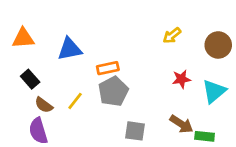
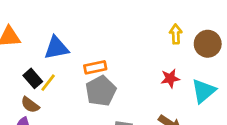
yellow arrow: (172, 35) -> (176, 34), moved, turned 126
black rectangle: (30, 79) -> (33, 78), moved
yellow line: (75, 101) -> (48, 83), moved

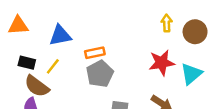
black rectangle: (33, 78) -> (27, 63), moved, turned -35
red star: (170, 78) -> (162, 63), size x1.5
brown semicircle: (30, 105) -> (37, 86), size x1.5

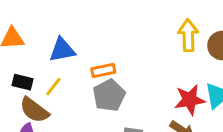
yellow arrow: (167, 23) -> (188, 35), size x1.5
red star: (162, 63) -> (190, 100), moved

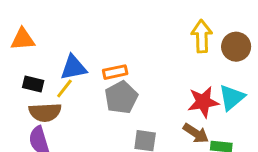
blue triangle: (62, 50) -> (73, 68), moved
brown semicircle: (34, 110) -> (45, 112), turned -40

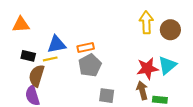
yellow line: (64, 88) -> (50, 59), turned 40
brown semicircle: (45, 112) -> (37, 76), turned 110
brown arrow: (196, 133) -> (142, 90), turned -138

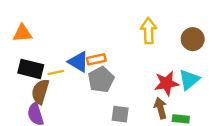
yellow arrow: (146, 22) -> (149, 31), moved
blue triangle: (56, 44) -> (78, 62), moved, turned 42
black rectangle: (28, 56) -> (31, 69), size x1.5

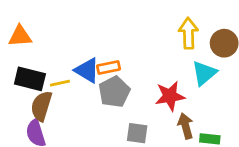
yellow arrow: (149, 31) -> (188, 33), moved
cyan triangle: (189, 80) -> (204, 73), moved
red star: (166, 83) -> (170, 96), moved

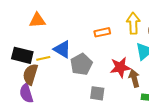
orange triangle: (20, 36) -> (37, 20), moved
orange rectangle: (109, 67) -> (102, 32), moved
brown arrow: (186, 126) -> (134, 78), moved

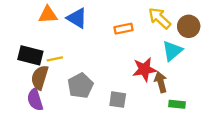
yellow arrow: (133, 23) -> (160, 18), turned -45
blue triangle: (62, 49) -> (77, 18), moved
gray pentagon: (81, 64) -> (80, 86), moved

